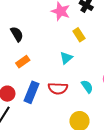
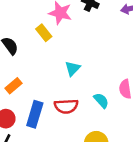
yellow rectangle: (79, 35) -> (44, 33), moved
orange rectangle: (23, 62) -> (13, 86), moved

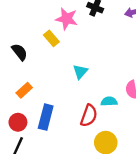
cyan semicircle: (101, 101) -> (109, 101), turned -49
red semicircle: (66, 106) -> (89, 116), moved, turned -65

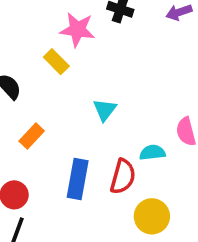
orange rectangle: (24, 90) -> (32, 136), moved
blue rectangle: (46, 117) -> (78, 179), moved

